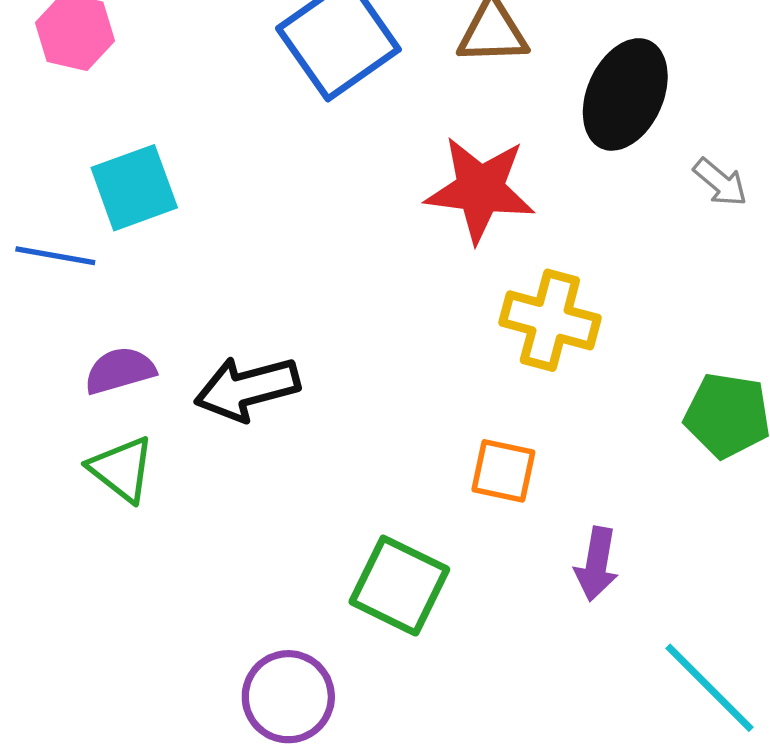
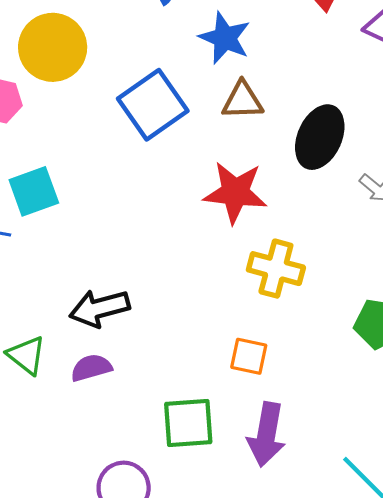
purple semicircle: (120, 370) -> (91, 368), moved
purple arrow: (597, 564) -> (267, 435), moved, size x1.5
green square: (399, 586) -> (188, 423), turned -30

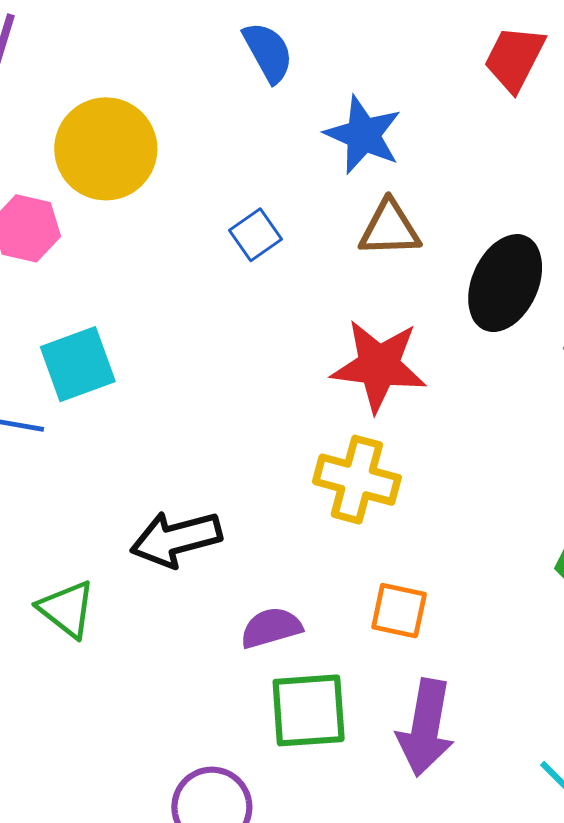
blue square: (153, 105) -> (256, 235), size x0.5
yellow cross: (276, 269) -> (357, 480), moved
purple semicircle: (91, 368) -> (271, 628), moved

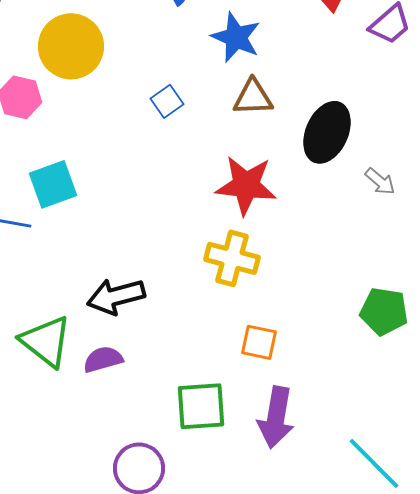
green triangle: (67, 609) -> (46, 341), size x1.4
purple semicircle: (271, 628) -> (103, 359), moved

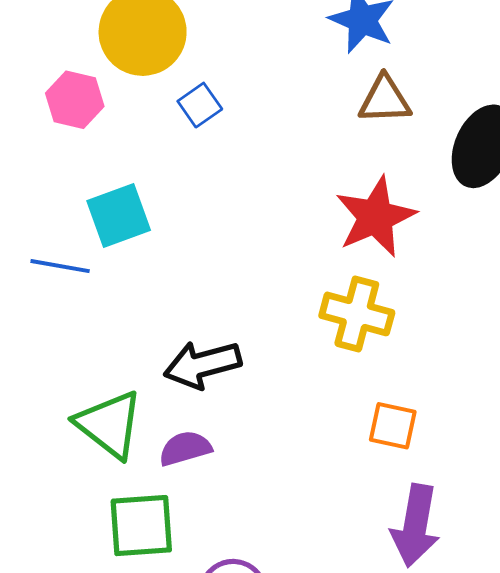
blue square: (167, 101) -> (200, 105), moved
red star: (246, 185) -> (375, 217), turned -30
green square: (201, 406) -> (141, 526), moved

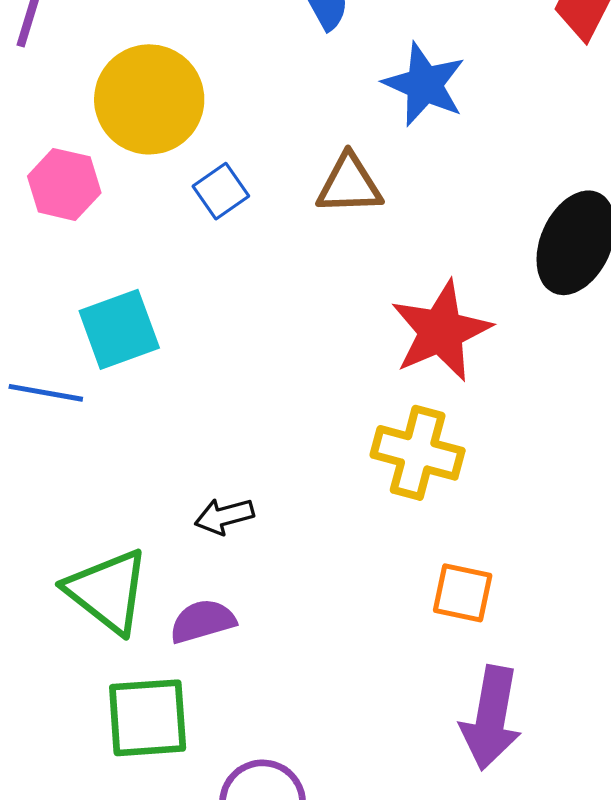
brown triangle: (385, 100) -> (349, 184), moved
black arrow: (202, 365) -> (224, 516), size x0.6

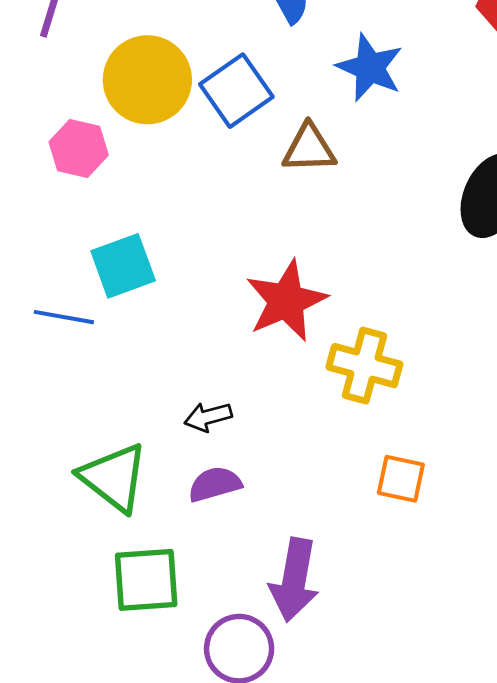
blue square: (221, 191) -> (236, 91), moved, size x1.6
red star: (441, 331) -> (286, 301), moved
purple semicircle: (203, 621) -> (215, 484), moved
purple arrow: (491, 718) -> (294, 580), moved

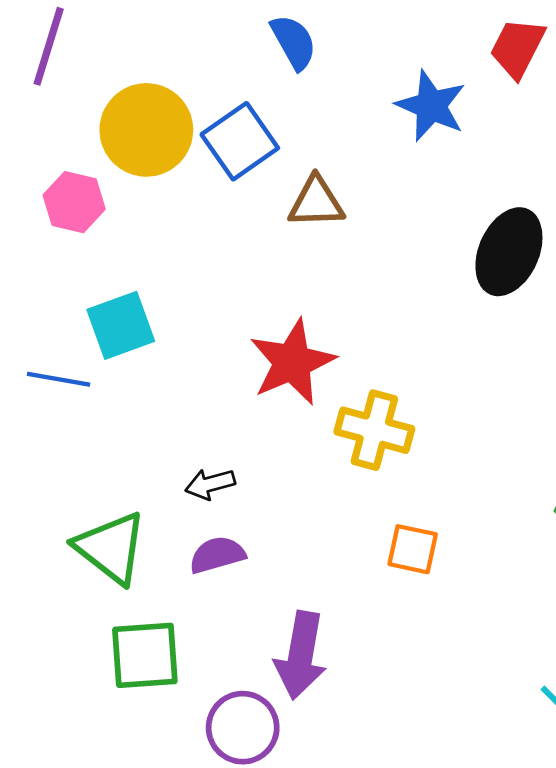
blue star: (370, 68) -> (431, 106), moved

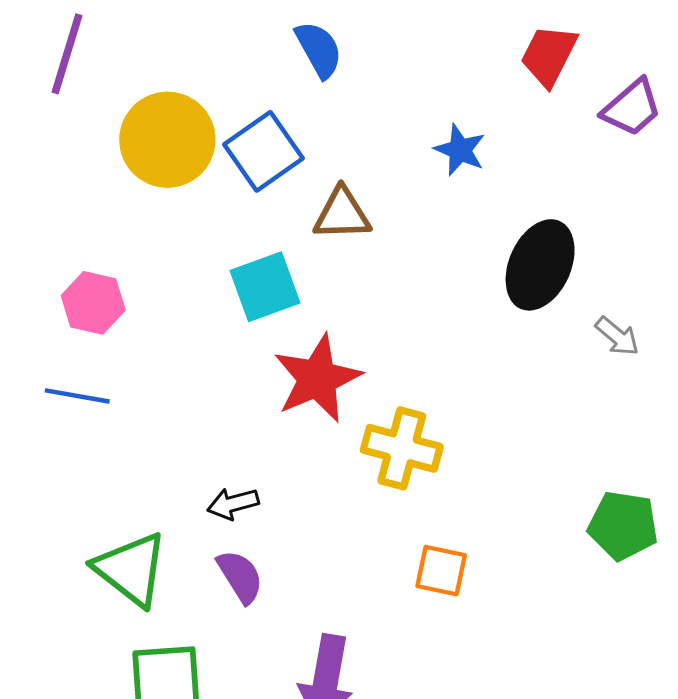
blue star: (431, 106) -> (460, 150), moved, size x0.7
pink hexagon: (74, 202) -> (93, 303), moved
cyan square: (121, 325) -> (265, 287), moved
purple semicircle: (217, 555) -> (240, 576), turned 74

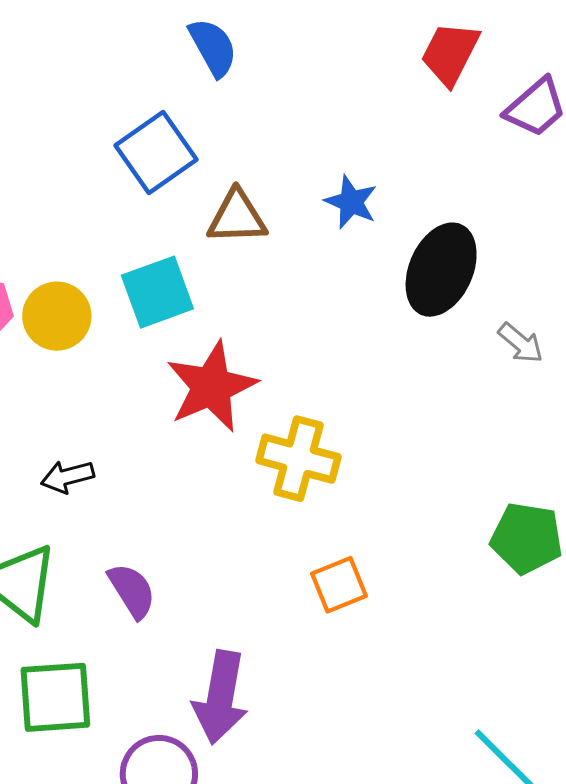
yellow circle: (167, 140) -> (57, 316), moved, size x0.7
blue star: (460, 150) -> (351, 202), moved
black arrow: (233, 504) -> (67, 477), moved
orange square: (441, 571) -> (339, 585), turned -34

